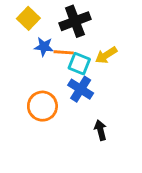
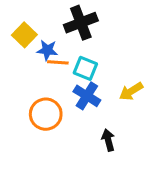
yellow square: (28, 18) -> (24, 35), moved
orange line: (64, 52) -> (58, 62), moved
yellow arrow: (106, 55) -> (131, 91), moved

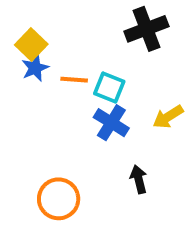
black cross: (81, 23) -> (146, 29), moved
blue star: (47, 50) -> (35, 68), moved, turned -30
orange circle: (46, 114) -> (59, 199), moved

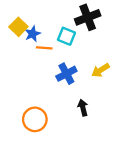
blue star: (35, 68) -> (32, 34), moved
cyan square: (109, 87) -> (66, 36), moved
blue cross: (111, 123) -> (66, 74), turned 30

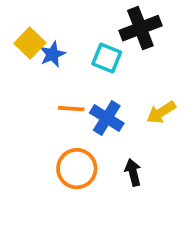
orange line: (44, 48) -> (71, 109), moved
blue cross: (66, 74) -> (107, 118), turned -30
orange circle: (35, 119) -> (77, 169), moved

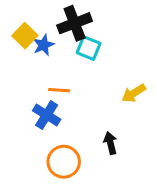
black cross: (140, 28) -> (75, 23), moved
blue cross: (107, 118) -> (47, 115), moved
orange circle: (77, 169) -> (64, 162), moved

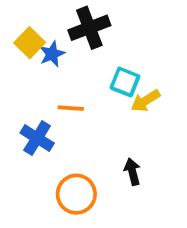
cyan square: (89, 48) -> (125, 82), moved
yellow arrow: (134, 93) -> (145, 101), moved
blue cross: (47, 115) -> (37, 138), moved

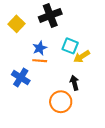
blue star: (52, 54) -> (40, 48), moved
black arrow: (132, 172) -> (74, 83), moved
orange circle: (76, 194) -> (61, 102), moved

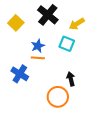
black cross: (50, 15) -> (48, 15), turned -30
yellow arrow: (82, 56) -> (77, 24), moved

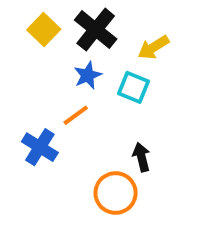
yellow square: (16, 23) -> (44, 30), moved
blue star: (38, 46) -> (88, 75), moved
orange line: (38, 58) -> (76, 115), turned -40

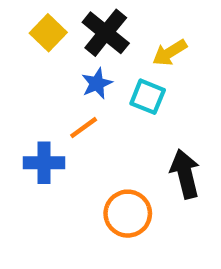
blue cross: (40, 147) -> (44, 163), turned -32
black arrow: (141, 157) -> (185, 174), moved, size x1.5

